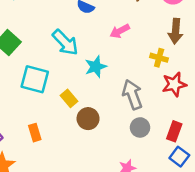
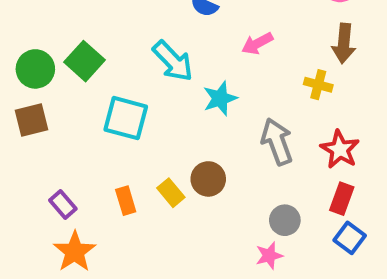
red star: (174, 84) -> (340, 149), moved, turned -30
yellow rectangle: (69, 98) -> (171, 193), moved
gray circle: (140, 127) -> (285, 220), moved

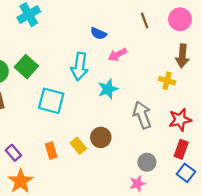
pink arrow: (257, 43) -> (117, 55), moved
cyan arrow: (173, 61) -> (80, 67), turned 52
red star: (340, 149) -> (180, 120), turned 30

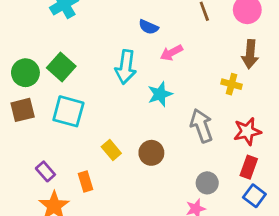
cyan square: (51, 101) -> (68, 111), moved
yellow rectangle: (78, 146) -> (111, 150), moved
orange rectangle: (51, 150) -> (86, 181), moved

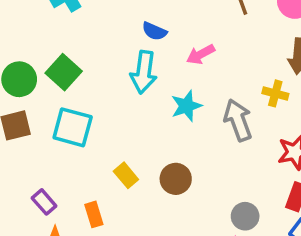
blue semicircle: (149, 27) -> (154, 31), moved
gray arrow: (201, 126) -> (238, 120), moved

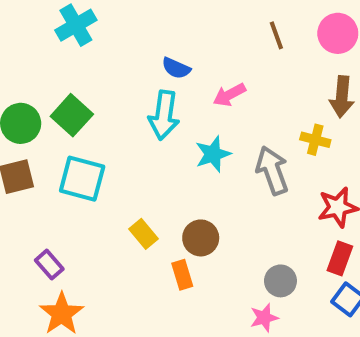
orange rectangle: (94, 214) -> (182, 275), moved

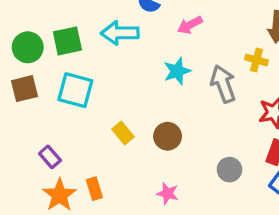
green square: (72, 115) -> (67, 41), turned 36
cyan arrow: (164, 115) -> (120, 33), moved, turned 81
orange rectangle: (182, 275) -> (94, 189), moved
pink star: (264, 318) -> (168, 193), moved, turned 30

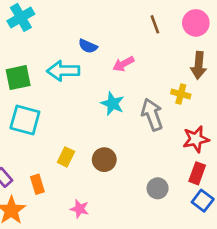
cyan star: (177, 71) -> (112, 104), turned -30
yellow rectangle: (123, 133) -> (66, 157), turned 66
orange rectangle: (94, 189) -> (37, 184), moved
pink star: (168, 193) -> (80, 209), moved

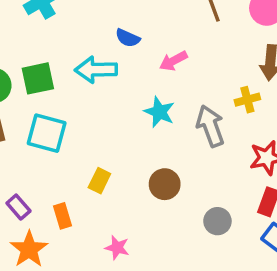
yellow cross: (181, 94) -> (247, 100), turned -30
brown circle: (104, 160) -> (165, 184), moved

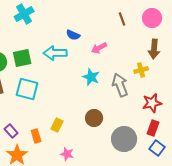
yellow rectangle: (99, 181) -> (57, 125), moved
gray circle: (217, 221) -> (124, 139), size x1.6

